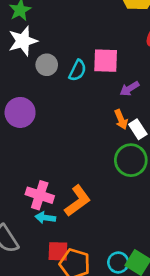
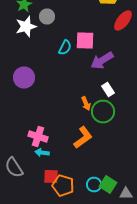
gray circle: (47, 65) -> (47, 16), moved
purple arrow: (129, 89) -> (102, 60), size x1.6
orange arrow: (121, 119) -> (86, 104), moved
orange L-shape: (78, 201) -> (83, 138), moved

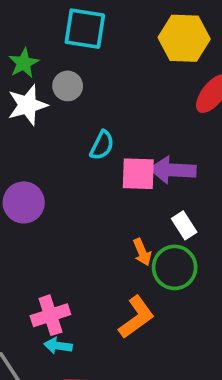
pink square: (85, 40) -> (138, 174), moved
purple arrow: (102, 60) -> (173, 170), turned 35
pink cross: (38, 136) -> (50, 315), turned -36

